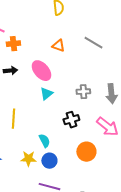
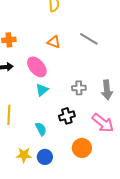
cyan semicircle: (44, 141) -> (41, 129), moved

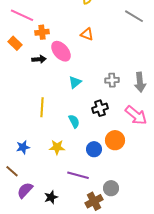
gray line: (89, 39) -> (134, 16), moved
pink ellipse: (37, 67) -> (61, 51), moved
blue circle: (45, 157) -> (94, 149), moved

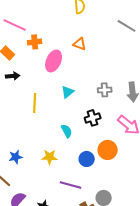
pink ellipse: (61, 51) -> (54, 61), turned 65
black arrow: (39, 59) -> (13, 76), moved
yellow line: (42, 107) -> (35, 103), moved

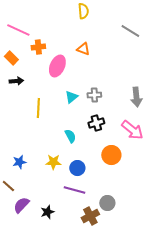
gray cross: (105, 90) -> (94, 95), moved
blue circle: (87, 159) -> (77, 168), moved

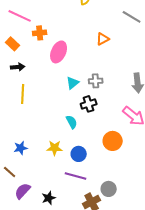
orange triangle: (83, 49) -> (103, 39), moved, turned -48
yellow line: (38, 108) -> (23, 94), moved
black cross: (96, 123) -> (89, 104), moved

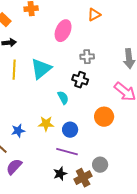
pink ellipse: (59, 52) -> (63, 31), moved
cyan triangle: (73, 83) -> (41, 69), moved, size x1.6
black cross: (89, 104) -> (80, 80), turned 35
blue star: (21, 148) -> (18, 131), moved
black star: (49, 198) -> (60, 174), moved

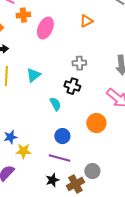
pink ellipse: (63, 31) -> (45, 28), moved
cyan triangle: (41, 69) -> (33, 75), size x0.7
yellow star: (46, 124) -> (23, 151), moved

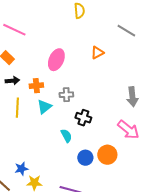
orange cross: (23, 15) -> (36, 86), moved
gray cross: (79, 63) -> (66, 95), moved
blue circle: (62, 136) -> (85, 158), moved

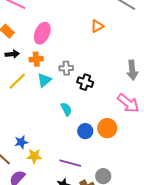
pink ellipse: (56, 60) -> (42, 33), moved
yellow line: (17, 108) -> (17, 81), turned 42
black cross: (83, 118) -> (85, 82), moved

